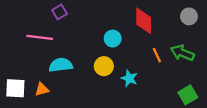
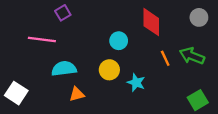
white square: (15, 88) -> (16, 93), turned 30
orange triangle: (42, 89) -> (77, 94), moved

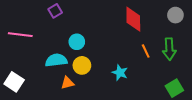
pink line: (42, 40) -> (20, 35), moved
cyan circle: (119, 41) -> (77, 42), moved
green arrow: (192, 56) -> (169, 49), turned -115
yellow circle: (109, 70) -> (82, 65), moved

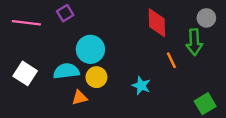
pink line: (20, 35) -> (26, 23), moved
cyan circle: (77, 42) -> (90, 49), size x1.5
green arrow: (169, 49) -> (194, 42), moved
white square: (14, 82) -> (25, 73), moved

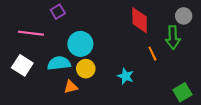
pink line: (26, 23) -> (31, 33), moved

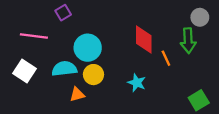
red diamond: (140, 20) -> (144, 39), moved

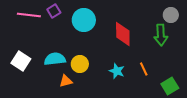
pink line: (34, 36) -> (29, 15), moved
cyan circle: (88, 48) -> (84, 20), moved
orange line: (166, 58) -> (144, 69), moved

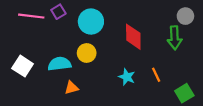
yellow circle: (80, 64) -> (87, 53), moved

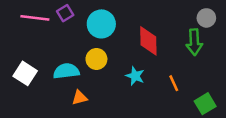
cyan star: (127, 77) -> (135, 76), moved

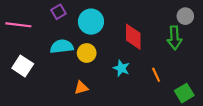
pink line: (35, 18) -> (18, 25), moved
cyan semicircle: (66, 71) -> (62, 46), moved
orange triangle: (80, 98) -> (81, 88), moved

